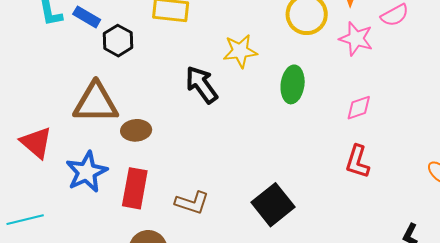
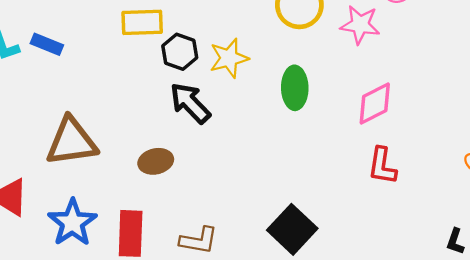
black hexagon: (118, 41) -> (180, 52), moved
pink diamond: (359, 108) -> (375, 104), size x1.4
brown ellipse: (136, 130) -> (156, 161), moved

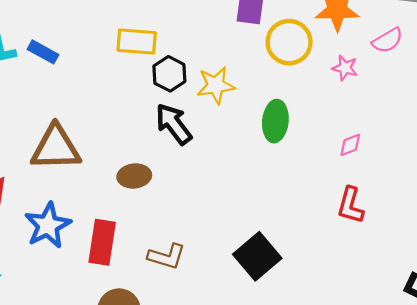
pink star: (360, 25) -> (345, 68), size x0.7
pink diamond: (375, 104) -> (350, 145), size x0.6

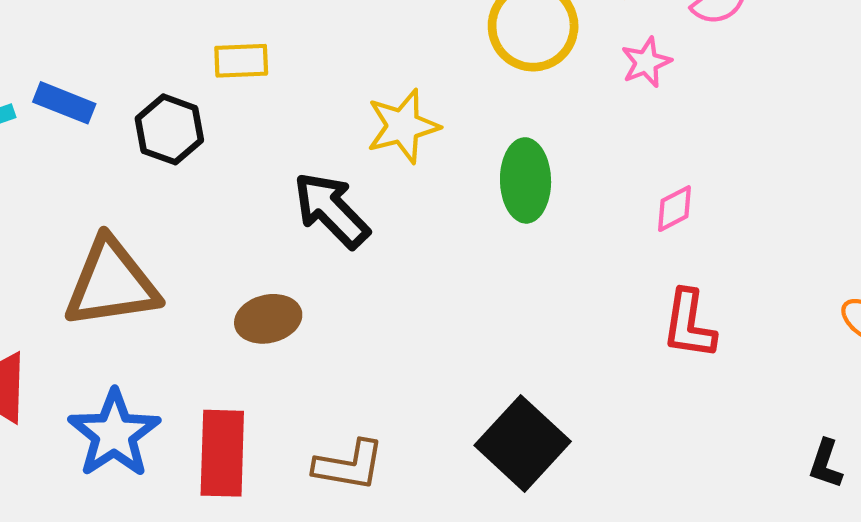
yellow rectangle: (137, 42) -> (241, 61), size x0.7
pink star: (345, 68) -> (646, 62), turned -30
black hexagon: (169, 74) -> (169, 129), moved

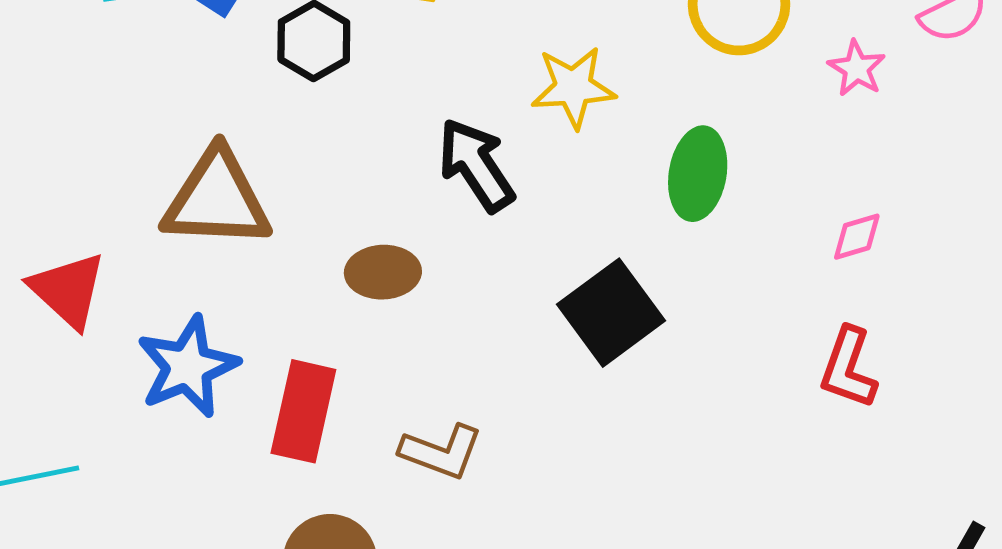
pink star: (646, 62) -> (857, 68), turned -30
black square: (523, 443) -> (611, 313), moved

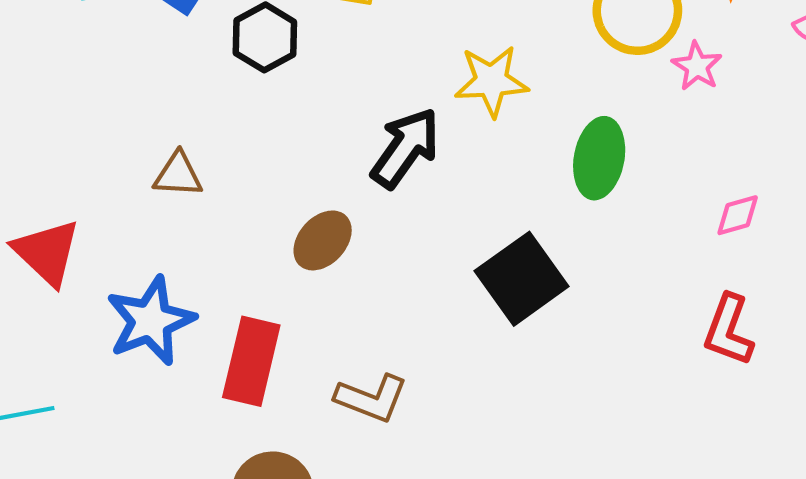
pink star: (857, 68) -> (697, 66), moved
black arrow: (476, 165) -> (405, 148), turned 68
brown triangle: (217, 199) -> (178, 175), size x0.5
brown ellipse: (383, 272) -> (323, 240), turned -46

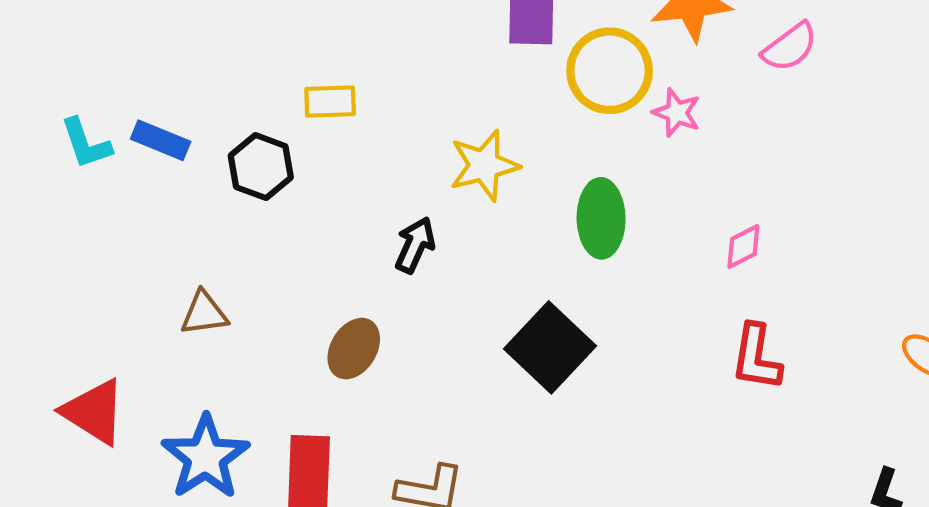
black arrow: (405, 148) -> (415, 245), size x0.7

